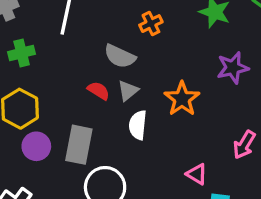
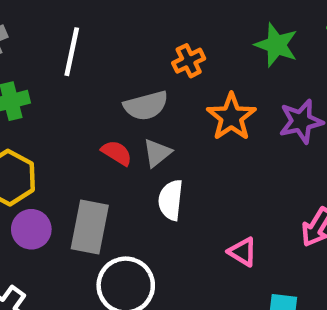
gray semicircle: (120, 56) -> (146, 106), turned -40
orange star: (182, 99) -> (231, 117), moved
pink triangle: (197, 174) -> (243, 252), moved

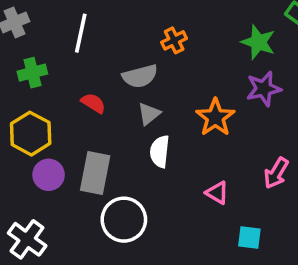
green star: (276, 45) -> (258, 42), moved
orange star: (231, 117) -> (215, 117), moved
red semicircle: (117, 153) -> (93, 103), moved

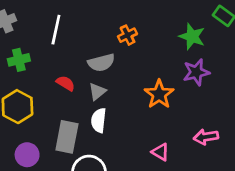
gray triangle: (149, 114) -> (97, 91), moved
white semicircle: (160, 151) -> (99, 120), moved
pink arrow: (276, 173) -> (206, 137), turned 50
purple circle: (49, 175) -> (27, 155), moved

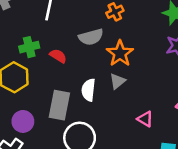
green cross: (19, 60) -> (29, 47), moved
gray triangle: (97, 91) -> (117, 81), moved
orange star: (159, 94) -> (120, 53), moved

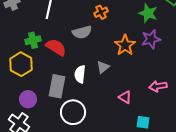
orange star: (120, 53) -> (125, 45), moved
red semicircle: (58, 56) -> (56, 47), size x1.5

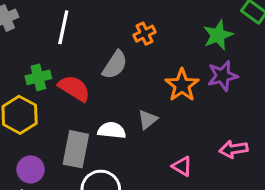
green star: (148, 13) -> (218, 35), turned 30
gray semicircle: (82, 32) -> (115, 65), turned -42
white semicircle: (80, 74) -> (112, 130), turned 90

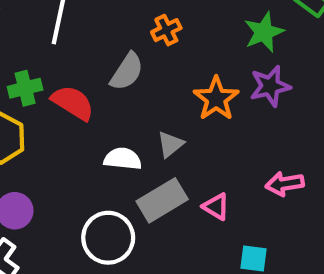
gray rectangle: (76, 149) -> (162, 200), moved, turned 48

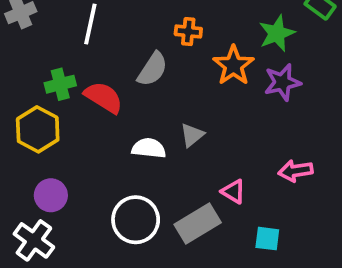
orange cross: (166, 30) -> (188, 32), turned 32
orange star: (216, 99) -> (233, 65), moved
gray rectangle: (162, 200) -> (198, 224), moved

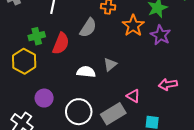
purple star: (282, 82) -> (161, 35), turned -30
red semicircle: (104, 97) -> (61, 43), turned 80
purple circle: (51, 195) -> (44, 98), moved

